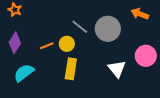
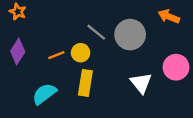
cyan semicircle: (24, 73) -> (44, 94), moved

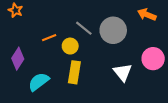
purple diamond: (18, 51) -> (18, 59), moved
orange line: (56, 55) -> (49, 38), moved

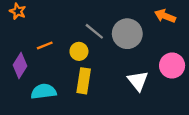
orange line: (49, 38) -> (45, 45), moved
cyan semicircle: (39, 82) -> (44, 91), turned 30

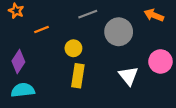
gray line: (94, 31) -> (88, 14), moved, turned -60
orange line: (45, 45) -> (42, 30), moved
cyan semicircle: (44, 91) -> (23, 90), moved

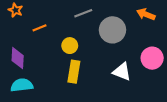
purple diamond: (18, 61) -> (18, 58), turned -30
white triangle: (129, 76) -> (122, 72), turned -30

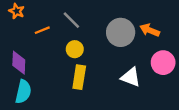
gray line: (83, 13) -> (71, 20), moved, turned 66
orange arrow: (146, 14) -> (150, 30), moved
cyan semicircle: (22, 85) -> (23, 92), turned 110

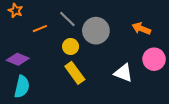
gray circle: (121, 32) -> (96, 31), moved
purple diamond: (19, 63) -> (18, 59), turned -70
yellow rectangle: (79, 77) -> (75, 73), turned -45

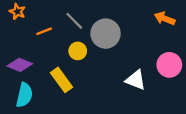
orange arrow: (141, 29) -> (165, 18), moved
yellow rectangle: (75, 73) -> (61, 80), moved

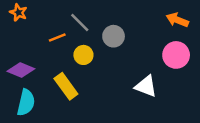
orange line: (44, 31) -> (57, 37), moved
gray circle: (106, 34) -> (114, 36), size x0.7
pink circle: (169, 65) -> (176, 55), moved

